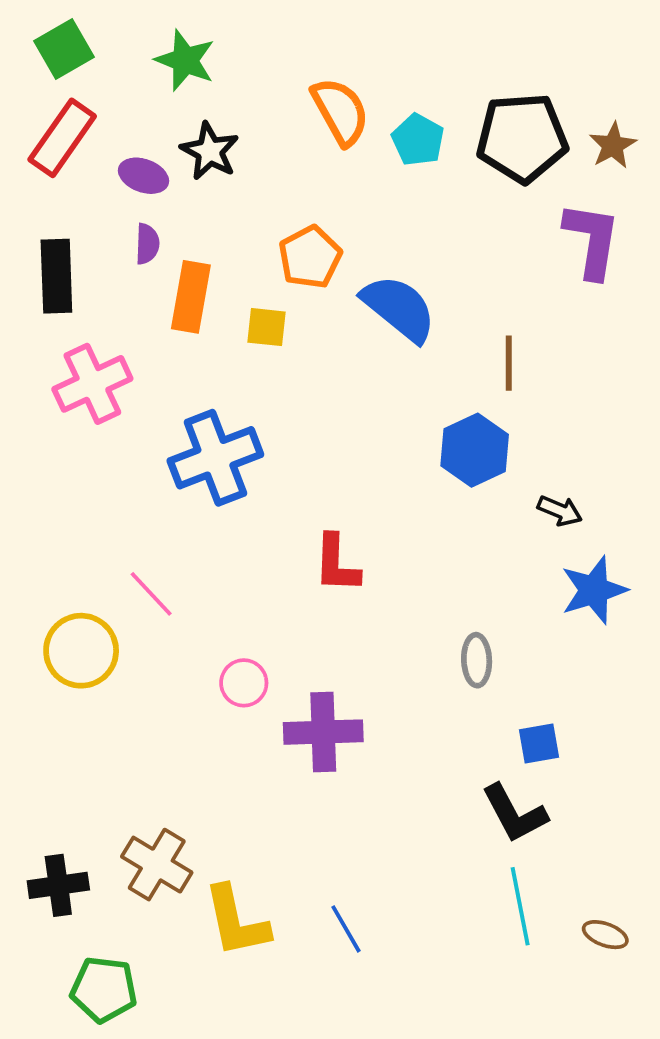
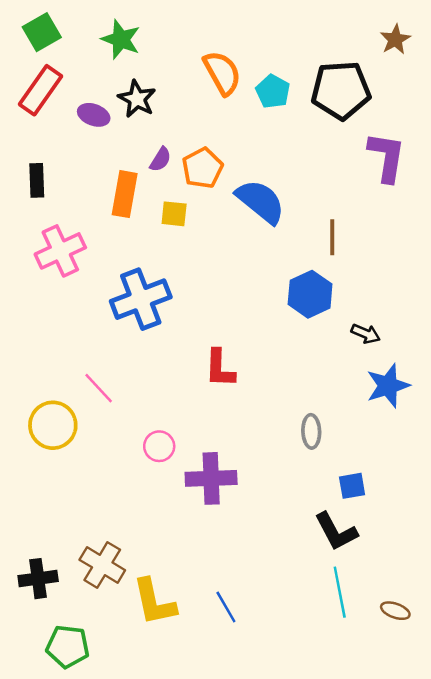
brown star: (613, 145) -> (395, 39), moved
purple semicircle: (147, 244) -> (160, 159), moved, turned 30
black rectangle: (56, 276) -> (37, 180), size x0.7

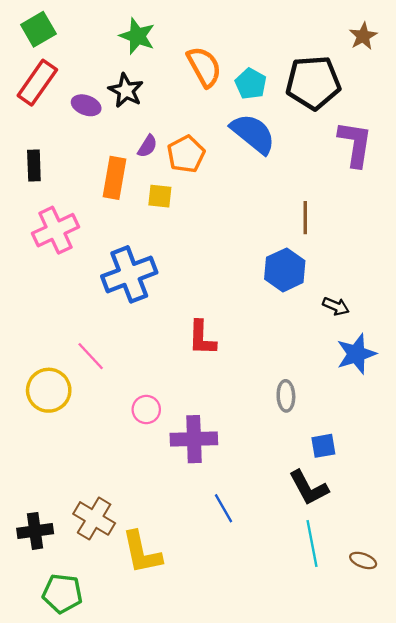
green star: (121, 39) -> (137, 36), moved
blue semicircle: (261, 201) -> (253, 134), moved
blue line: (226, 607) -> (223, 508), moved

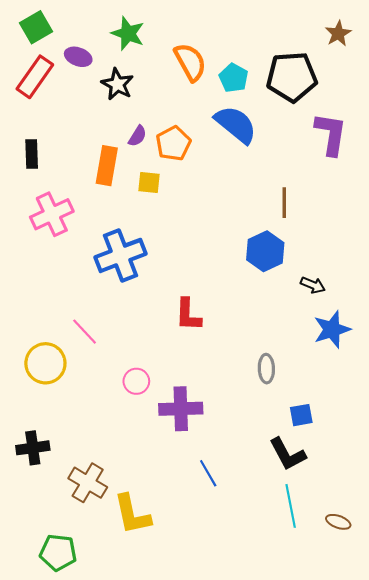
purple ellipse: (86, 105) -> (78, 57), moved
black cross: (35, 531) -> (33, 448), moved

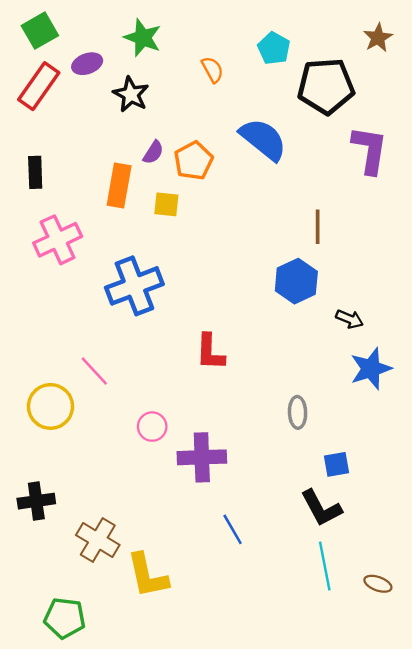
purple ellipse: (78, 57) -> (87, 64), turned -40
orange semicircle: (190, 62) -> (212, 70), size x0.6
cyan pentagon: (234, 78) -> (274, 48), moved

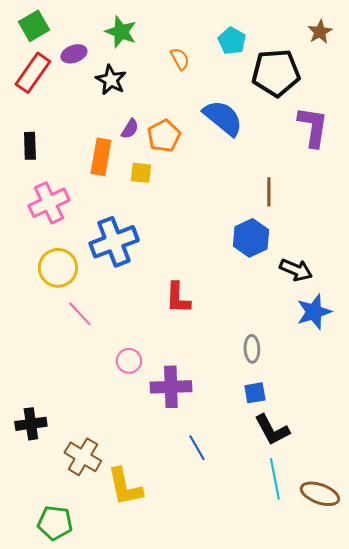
black arrow: (350, 319) -> (296, 270), size x1.4
yellow circle: (51, 406) -> (58, 268), moved
blue square: (337, 464) -> (255, 393), moved
brown ellipse: (378, 584) -> (320, 494), size x1.6

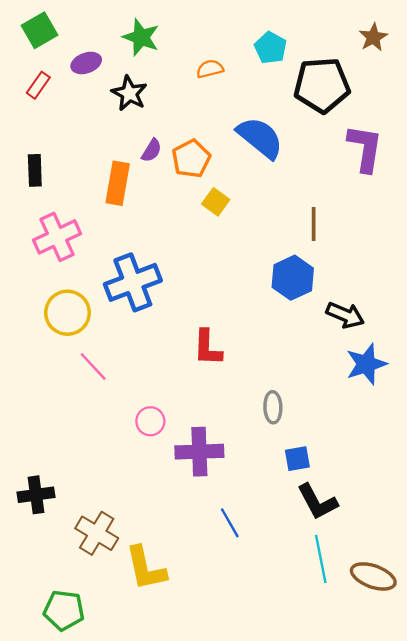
orange semicircle: (180, 59) -> (210, 69), turned -75
red rectangle: (33, 73) -> (38, 85), size x0.6
yellow square: (141, 173) -> (216, 202), moved, turned 30
gray ellipse: (252, 349) -> (273, 407), moved

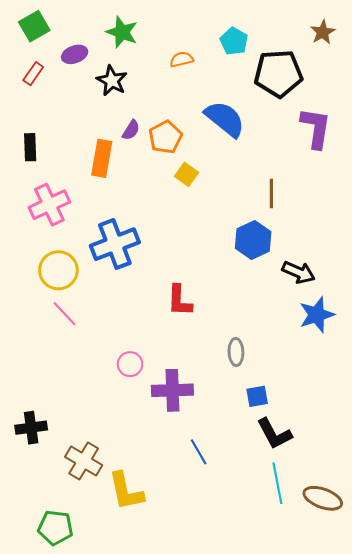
pink line: (93, 366) -> (64, 314), moved

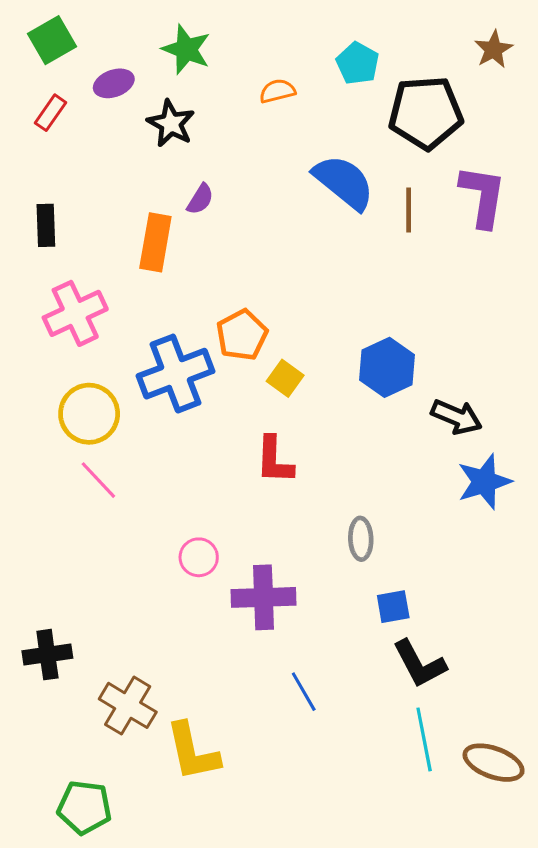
orange pentagon: (165, 137) -> (242, 335), moved
yellow square: (187, 174) -> (285, 378), moved
brown line: (271, 194) -> (409, 210), moved

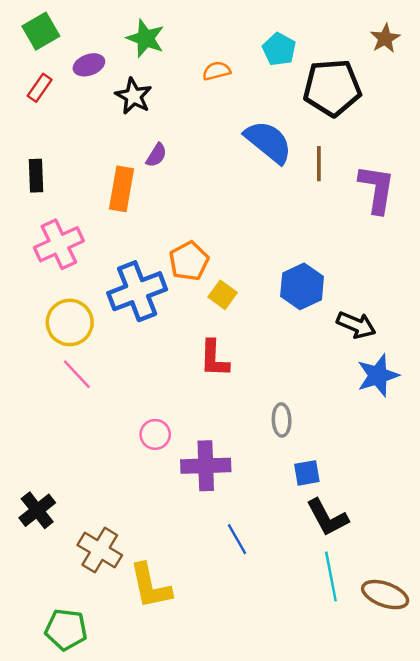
purple L-shape: (483, 196) -> (377, 189), moved
black cross: (47, 655) -> (37, 510), turned -30

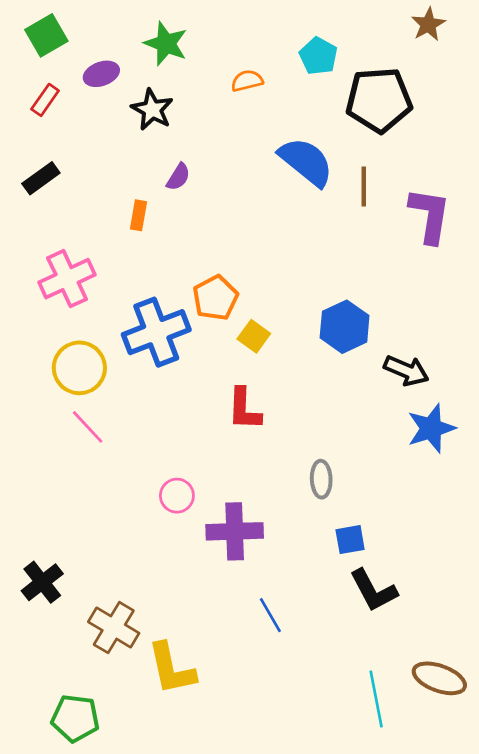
brown star: (385, 38) -> (428, 24), moved
black rectangle: (36, 176) -> (41, 178), moved, turned 56
orange rectangle: (121, 189) -> (138, 215), size x0.6
cyan line: (331, 576) -> (376, 699), moved

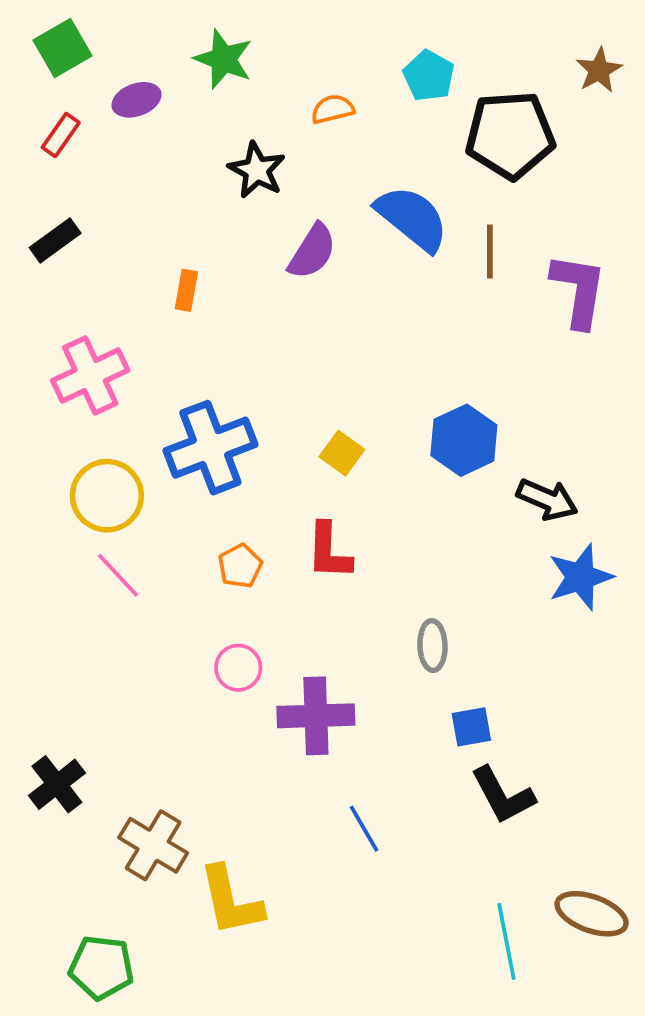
brown star: (428, 24) -> (599, 70), moved
black star: (152, 110) -> (257, 170), moved
purple semicircle: (178, 177) -> (312, 252), moved, size x1.5
orange pentagon: (215, 298) -> (240, 566), moved, size x0.7

